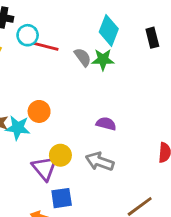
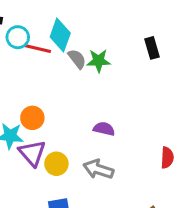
cyan diamond: (109, 30) -> (60, 35), moved
black rectangle: (152, 38) -> (152, 48), moved
purple triangle: (44, 168) -> (32, 153), moved

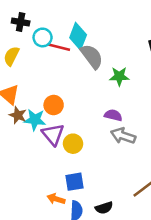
gray semicircle: (77, 59) -> (92, 56), size x1.5
green star: (99, 61) -> (119, 76), moved
gray arrow: (98, 169) -> (123, 136), moved

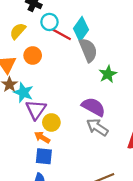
green star: (119, 76) -> (108, 74), turned 30
orange circle: (54, 105) -> (33, 55), moved
purple semicircle: (113, 115) -> (93, 107), size x1.5
orange arrow: (56, 199) -> (42, 137), moved

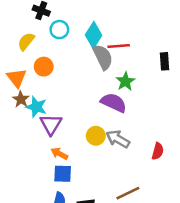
red line: (62, 34) -> (119, 46), moved, turned -30
purple semicircle: (93, 107) -> (114, 103), moved
yellow circle: (51, 122) -> (96, 136), moved

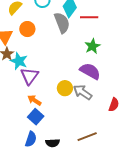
gray semicircle: (103, 57) -> (62, 23), moved
purple semicircle: (114, 103) -> (90, 71), moved
blue square: (63, 174) -> (36, 117), turned 35

